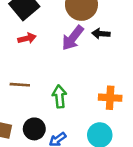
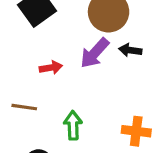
red arrow: (27, 38) -> (51, 68), moved

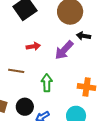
purple arrow: (95, 53) -> (64, 50), moved

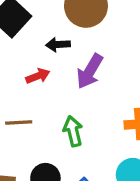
black arrow: (83, 36) -> (58, 45), moved

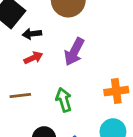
black arrow: (58, 45) -> (32, 34), moved

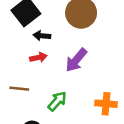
green arrow: (64, 100) -> (57, 101), turned 45

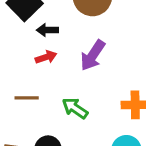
green arrow: (57, 101) -> (75, 108), turned -90

